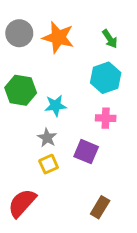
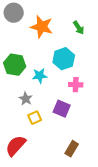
gray circle: (19, 33) -> (14, 13), moved
cyan hexagon: (106, 78) -> (64, 59), moved
gray star: (47, 138) -> (26, 99), moved

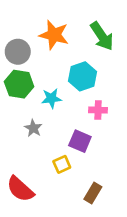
gray circle: (14, 13) -> (18, 52), moved
green arrow: (79, 28) -> (102, 36), size x1.6
yellow square: (35, 118) -> (62, 164), moved
red semicircle: (16, 146) -> (20, 189), turned -90

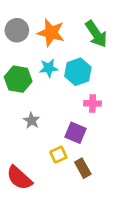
gray circle: (18, 52) -> (17, 30), moved
cyan star: (51, 98) -> (49, 68), moved
brown rectangle: (93, 193) -> (83, 168), moved, turned -60

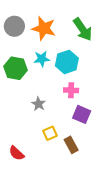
pink cross: (93, 103) -> (71, 90), moved
gray star: (32, 121) -> (39, 104), moved
purple square: (75, 133) -> (82, 114), moved
red semicircle: (19, 178) -> (16, 153), size x0.7

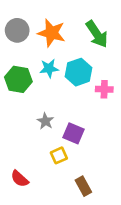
pink cross: (71, 90) -> (104, 89), moved
purple square: (82, 114) -> (74, 133), moved
brown rectangle: (71, 145) -> (83, 186), moved

